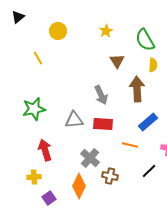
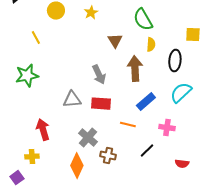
yellow star: (106, 31) -> (91, 13), moved
green star: (34, 109) -> (27, 76), moved
purple square: (49, 198) -> (17, 178), moved

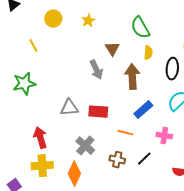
gray arrow: (99, 75) -> (96, 70), moved
brown cross: (108, 156) -> (117, 160), moved
yellow cross: (32, 157) -> (42, 166), moved, size x1.5

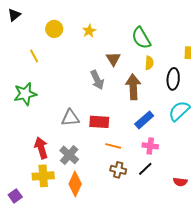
orange line: (125, 133) -> (113, 146), moved
pink cross: (164, 136) -> (150, 146), moved
gray cross: (85, 146) -> (69, 155), moved

